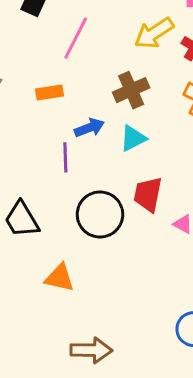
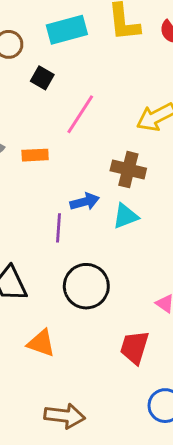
brown cross: (131, 90) -> (128, 170), turned 32
orange rectangle: (49, 92) -> (35, 155), moved
red trapezoid: (148, 194) -> (134, 347), moved

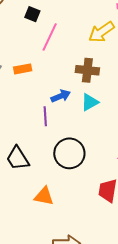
black square: (42, 78) -> (32, 14), moved

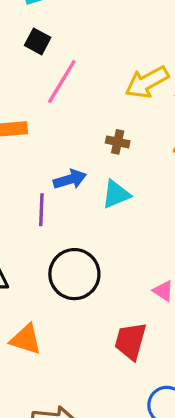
brown cross: (87, 70) -> (118, 142), size x0.6

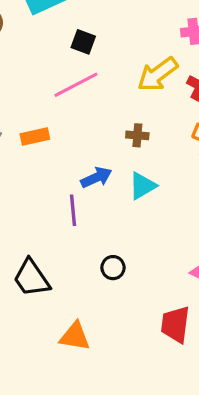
black square: (38, 41) -> (83, 42), moved
pink line: (62, 82) -> (76, 85), turned 39
black circle: (74, 274) -> (113, 268), size x0.5

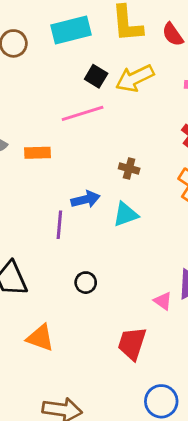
yellow arrow: (158, 74) -> (135, 78), moved

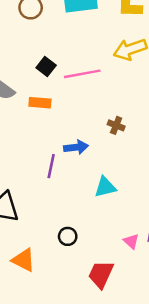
black square: (96, 76) -> (46, 66), moved
cyan triangle: (125, 214) -> (105, 187), moved
black circle: (86, 283) -> (68, 236), moved

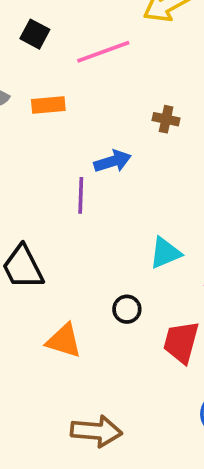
black square: (46, 66) -> (35, 34), moved
cyan triangle: (105, 187) -> (165, 253), moved
black circle: (68, 236) -> (127, 309), moved

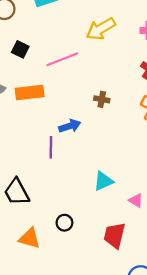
orange rectangle: (48, 105) -> (30, 93), size x1.4
black circle: (127, 309) -> (64, 223), moved
orange triangle: (64, 341) -> (30, 238), moved

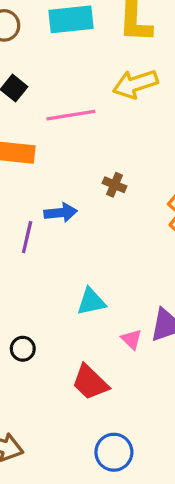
red trapezoid: (115, 235) -> (90, 382), turned -72

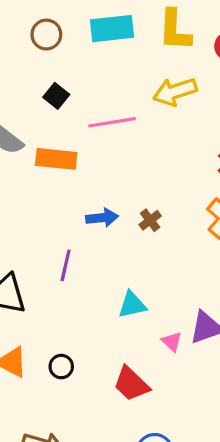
brown cross: (115, 185) -> (150, 220), moved, turned 30
purple line: (27, 237) -> (66, 265), moved
black circle: (23, 349) -> (61, 367), moved

